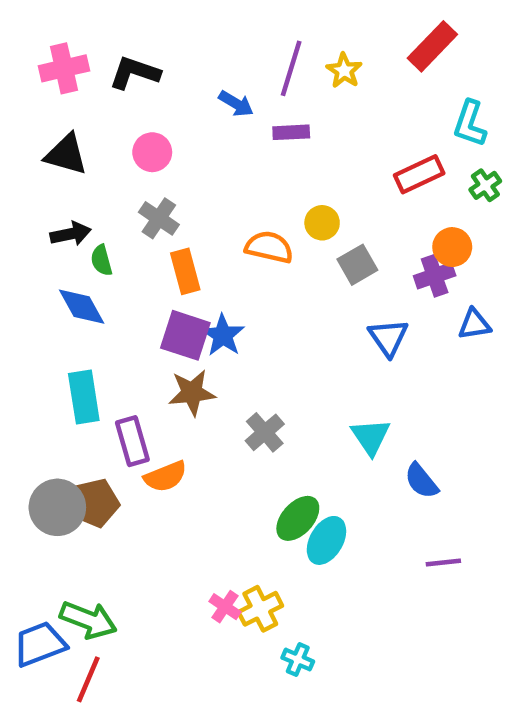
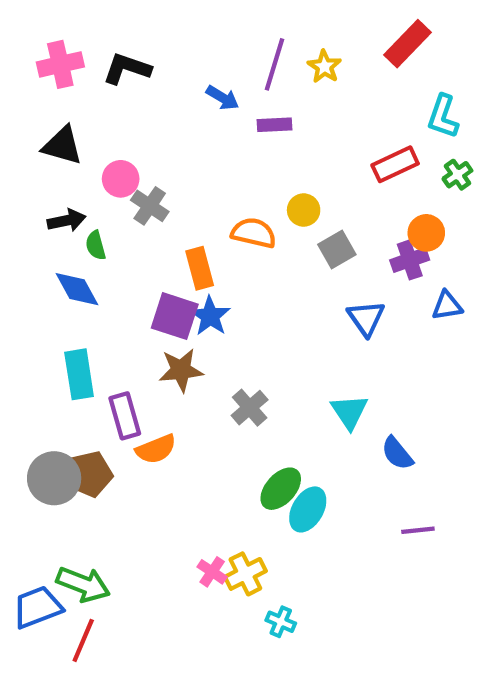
pink circle: (152, 152) -> (121, 179), moved
orange rectangle: (185, 271) -> (200, 268), moved

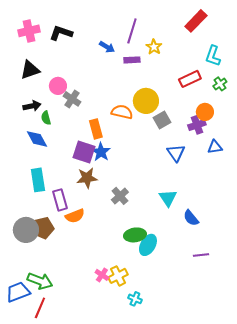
yellow star: (324, 67) -> (154, 47), moved
black triangle: (62, 146) -> (30, 70), turned -35
yellow circle: (304, 210) -> (146, 101), size x1.6
green ellipse: (281, 489) -> (135, 235), turned 40

